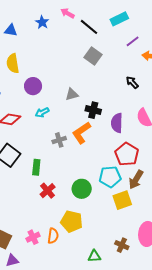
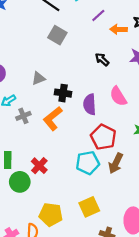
gray cross: (59, 140) -> (23, 116), moved
green circle: (82, 189) -> (20, 182), moved
red cross: (48, 191) -> (39, 166), moved
yellow square: (122, 200) -> (89, 207), moved

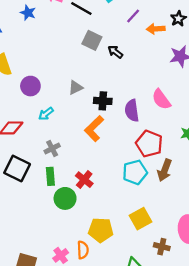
black arrow: (102, 59) -> (115, 52), moved
gray cross: (23, 116) -> (52, 148), moved

